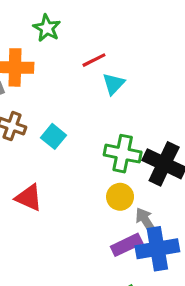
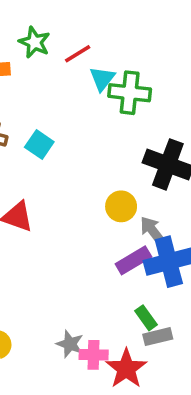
green star: (47, 28) -> (34, 42), moved
green cross: (123, 154) -> (130, 93), moved

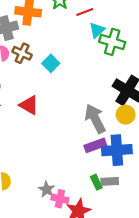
yellow circle: (121, 206) -> (126, 115), moved
gray arrow: (153, 231) -> (95, 119), moved, size x1.5
gray rectangle: (158, 337) -> (110, 181), moved

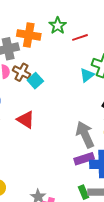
cyan triangle: (97, 30) -> (87, 75), moved
cyan square: (51, 63) -> (35, 81), moved

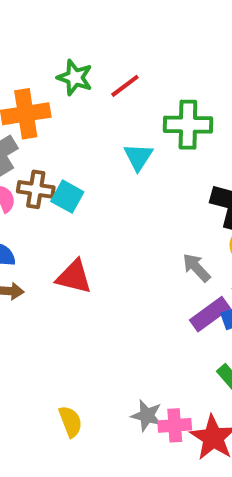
cyan triangle: (87, 75) -> (138, 157), moved
gray arrow: (85, 135) -> (196, 268), size x0.6

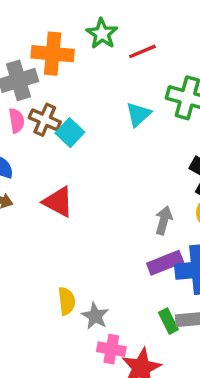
gray arrow: (196, 268) -> (164, 220), turned 44
gray star: (147, 416) -> (95, 316), moved
yellow semicircle: (70, 422) -> (67, 301), moved

